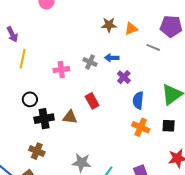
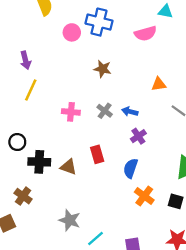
brown star: (109, 25) -> (103, 69), moved
black circle: (30, 99) -> (17, 142), moved
blue semicircle: (138, 100) -> (131, 168), moved

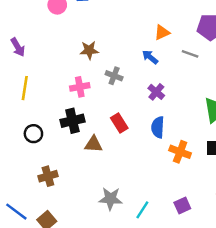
brown star: (103, 69) -> (89, 50), moved
yellow line: (31, 90) -> (25, 88), moved
blue arrow: (130, 112) -> (150, 57), moved, turned 42
black cross: (39, 162) -> (72, 121), moved
brown cross: (23, 196) -> (48, 176), moved, turned -36

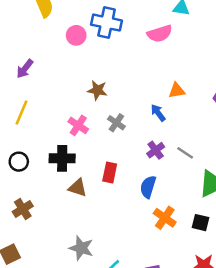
purple arrow: (18, 47) -> (25, 69), turned 54
gray line: (190, 54) -> (185, 153), moved
pink cross: (80, 87) -> (78, 125), turned 30
red rectangle: (119, 123) -> (110, 173), turned 30
brown cross: (48, 176) -> (23, 209), turned -30

